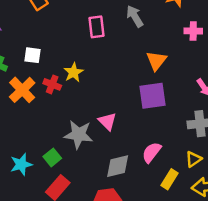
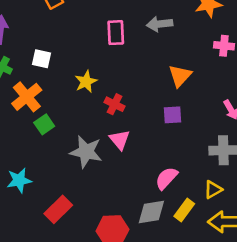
gray arrow: (135, 16) -> (160, 24), turned -70
red cross: (52, 84) -> (115, 104), moved
purple square: (152, 96) -> (172, 115), size x0.6
green square: (52, 157) -> (44, 124), moved
gray diamond: (118, 166) -> (151, 212), moved

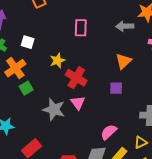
gray arrow: (160, 24) -> (125, 26), moved
red cross: (115, 104) -> (76, 78), size x1.5

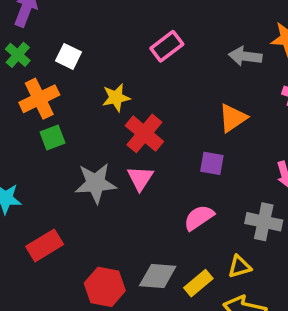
pink rectangle: (81, 28) -> (167, 46), turned 42
gray star: (54, 109) -> (96, 183), turned -30
pink semicircle: (109, 132) -> (199, 218), moved

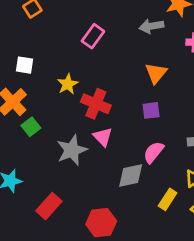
gray diamond: (158, 276) -> (131, 175), moved

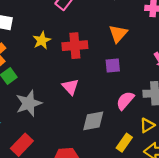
red cross: (96, 104) -> (75, 46), moved, turned -30
gray star: (72, 150) -> (29, 103), moved
pink semicircle: (154, 152) -> (125, 101), moved

